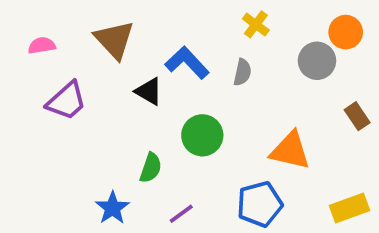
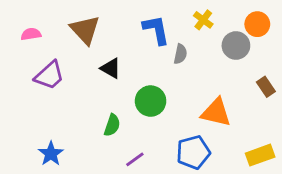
yellow cross: (256, 24) -> (203, 20), moved
blue L-shape: (187, 63) -> (156, 30), moved, turned 32
blue star: (112, 208) -> (51, 154), moved

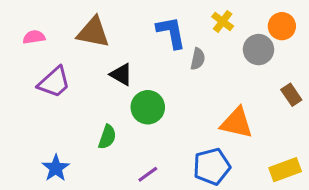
brown triangle: (85, 30) -> (93, 32), turned -36
green circle: (151, 101) -> (148, 107), moved
green semicircle: (112, 125) -> (107, 137), moved

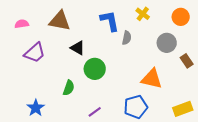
gray circle: (259, 50) -> (167, 43), moved

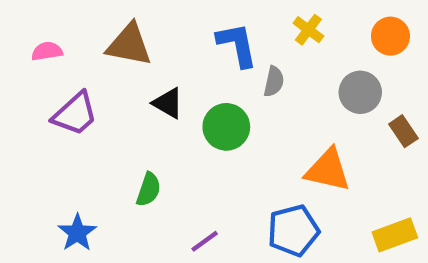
green circle: (95, 69) -> (226, 127), moved

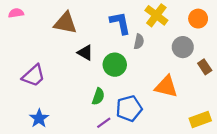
yellow cross: (308, 30) -> (156, 15), size x1.5
pink semicircle: (47, 51) -> (16, 13), moved
purple trapezoid: (75, 114) -> (34, 76), moved
green semicircle: (149, 190) -> (98, 96), moved
blue pentagon: (293, 231) -> (129, 109), moved

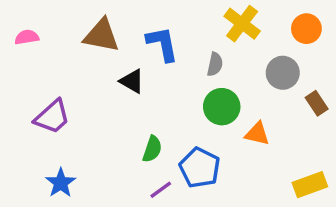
pink semicircle: (16, 13) -> (27, 37), moved
blue L-shape: (120, 23) -> (162, 44), moved
green circle: (115, 65) -> (222, 107), moved
orange triangle: (166, 87) -> (257, 134), size x0.7
blue pentagon: (129, 109) -> (200, 168), turned -30

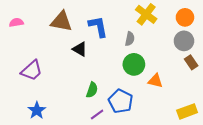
gray circle: (283, 73) -> (184, 41), moved

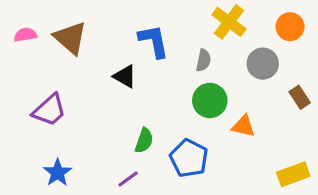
brown triangle: (61, 21) -> (70, 38), moved, turned 30
gray circle: (184, 41) -> (263, 64), moved
purple line: (97, 114) -> (128, 179), moved

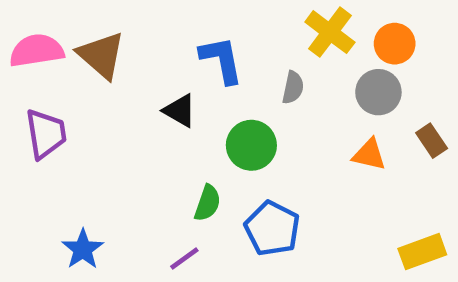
orange circle: (290, 27) -> (395, 44), moved
pink semicircle: (25, 35) -> (37, 51), size x1.6
green circle: (210, 100) -> (251, 145), moved
purple trapezoid: (49, 110) -> (46, 134), moved, turned -57
orange triangle: (243, 126) -> (369, 155), moved

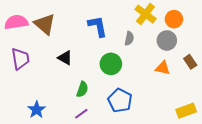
black triangle: (180, 111) -> (65, 58), moved
green semicircle: (207, 203) -> (82, 89), moved

